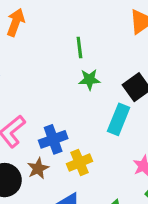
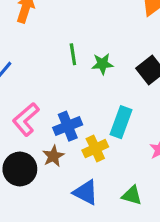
green line: (79, 48) -> (73, 54), moved
cyan rectangle: (119, 119) -> (121, 122), moved

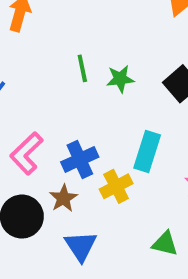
blue triangle: (86, 192) -> (81, 246), moved, turned 32

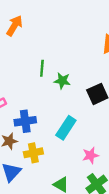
yellow cross: (116, 186) -> (33, 153), moved

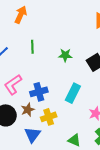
green line: (42, 68) -> (32, 47), moved

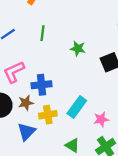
cyan rectangle: (73, 93) -> (77, 107), moved

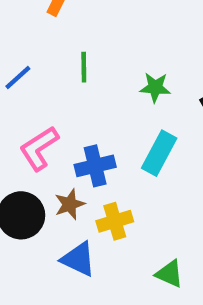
cyan rectangle: (77, 107) -> (159, 153), moved
blue triangle: (26, 132) -> (78, 259), turned -42

